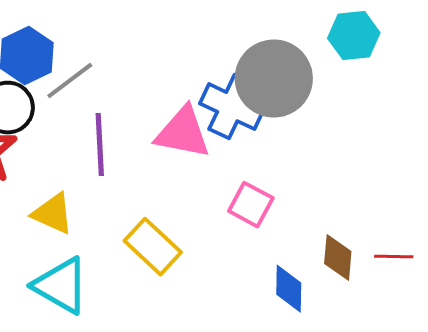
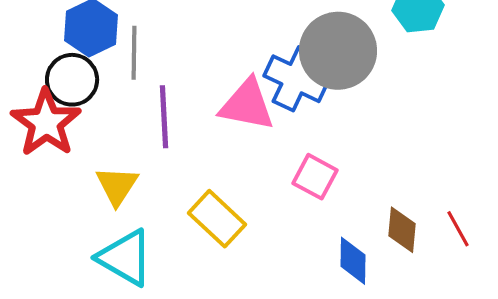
gray line: (70, 81) -> (134, 53), turned -52
yellow triangle: (53, 214) -> (117, 186), turned 39
red line: (394, 257) -> (458, 229), turned 60

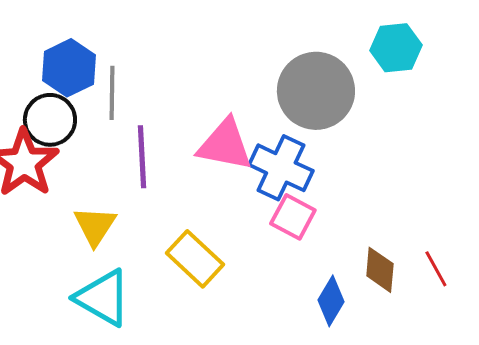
blue cross: (296, 79) -> (281, 168), moved
blue diamond: (353, 261) -> (331, 301), turned 30

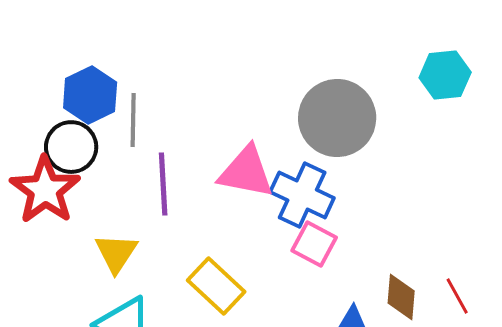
cyan hexagon: (396, 48) -> (445, 75), moved

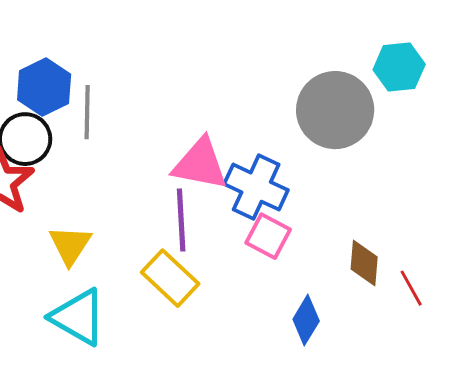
gray circle: (337, 118) -> (335, 110), moved
purple line: (163, 184) -> (181, 220), moved
brown diamond: (401, 297) -> (364, 263), moved

